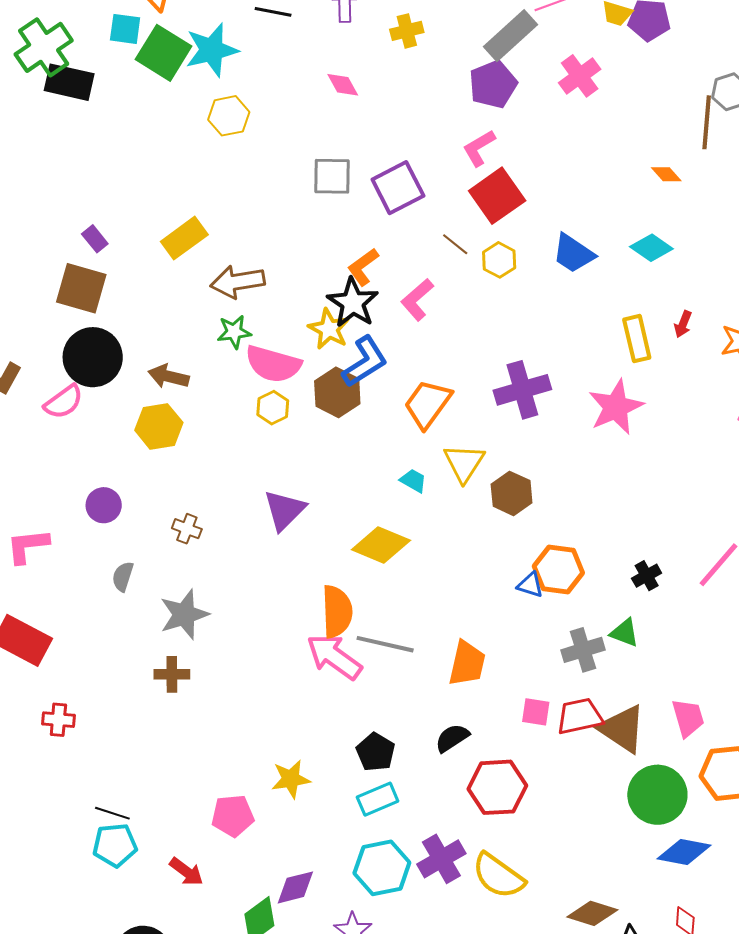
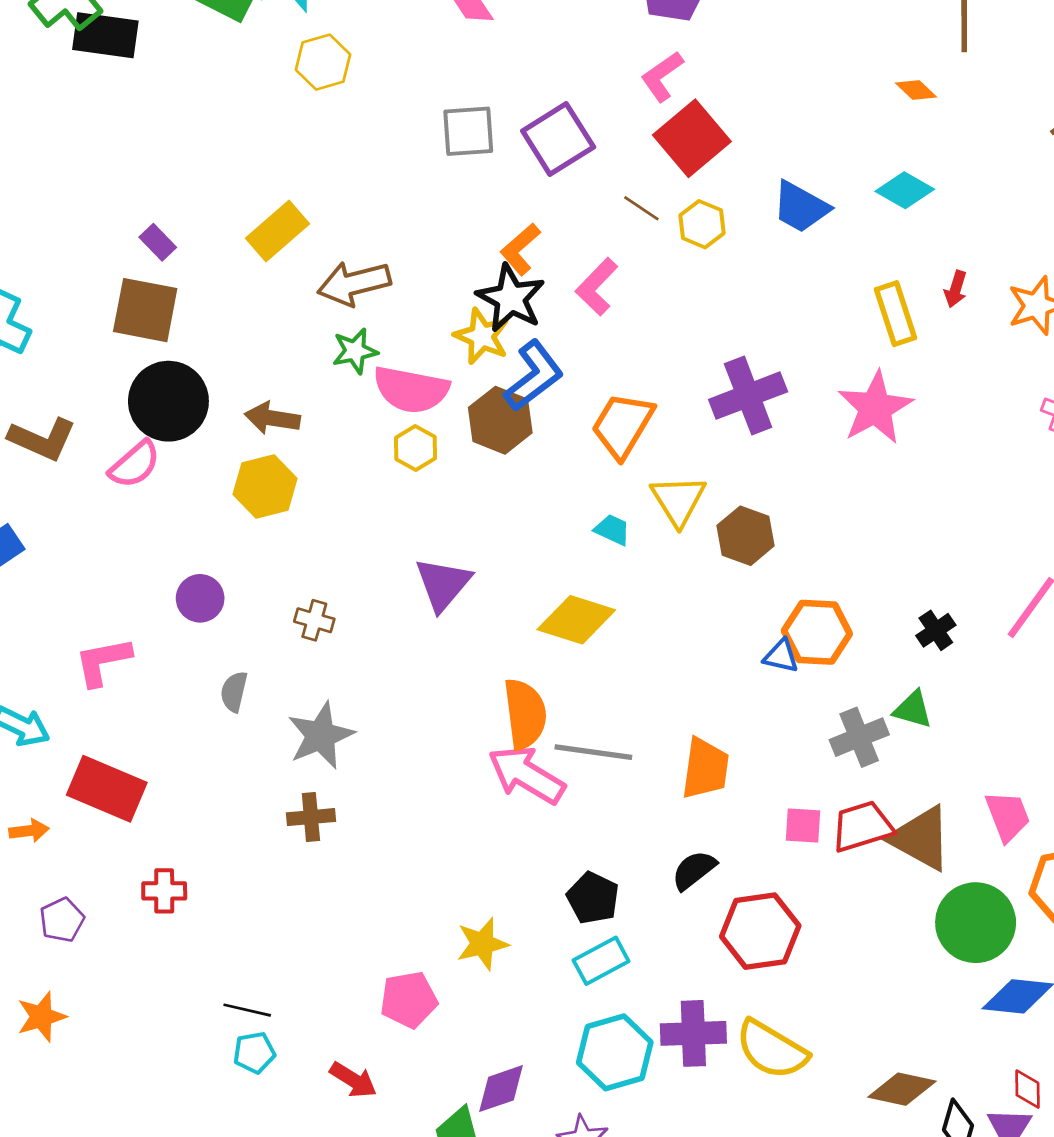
cyan pentagon: (115, 845) -> (254, 1053), size x0.7
purple cross: (441, 859) -> (693, 1033), turned 33

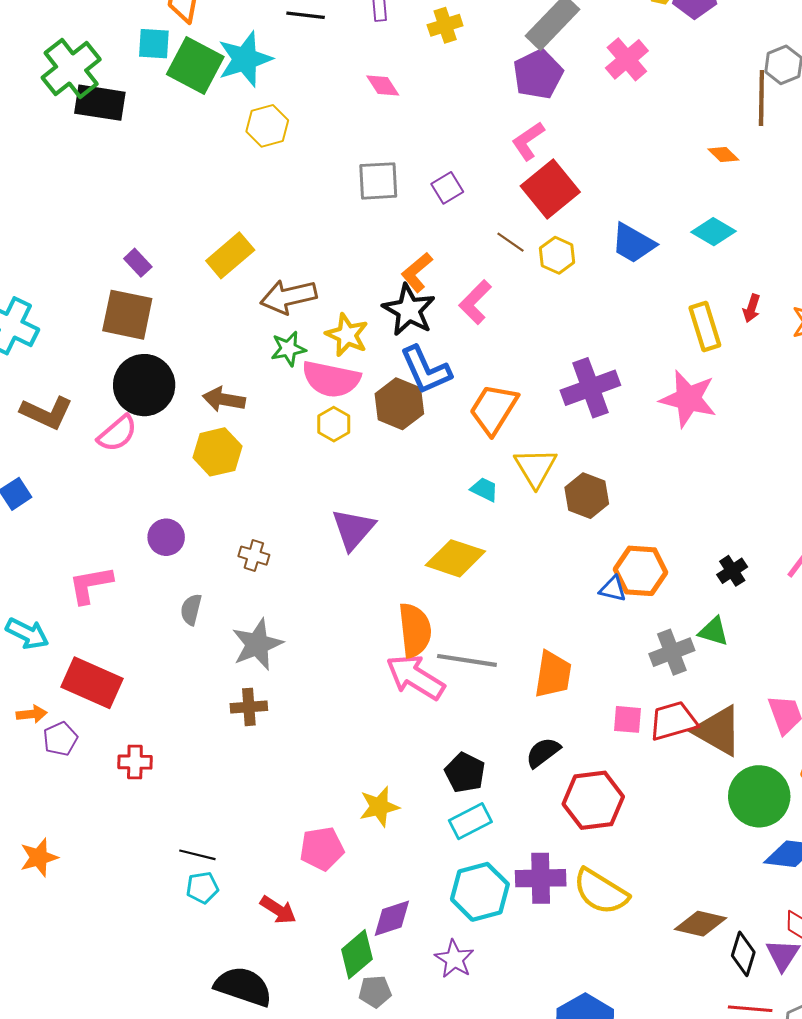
purple square: (558, 139) -> (447, 188), size x0.6
yellow star: (482, 336) -> (347, 335), moved
blue L-shape: (534, 376) -> (426, 370), turned 102
pink star: (875, 408) -> (688, 399), turned -30
purple pentagon: (62, 920) -> (60, 739), moved

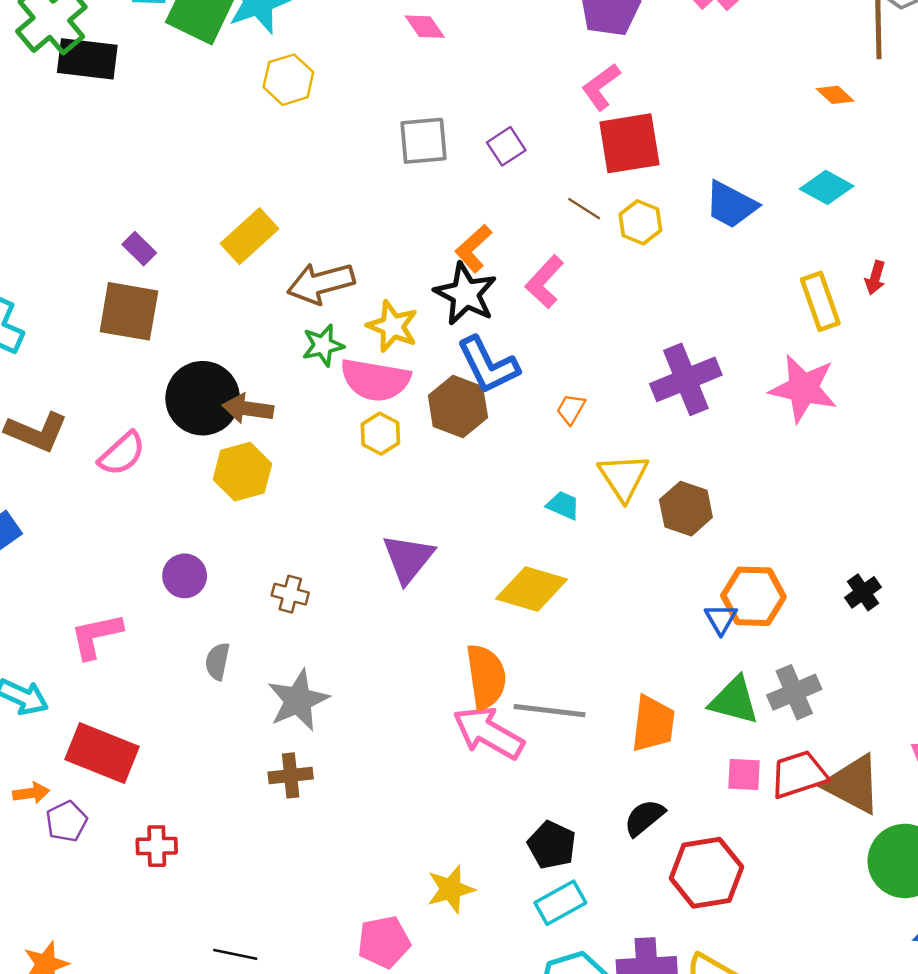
red square: (550, 189) -> (629, 143), turned 32
black circle: (144, 385) -> (203, 398), moved
orange trapezoid: (494, 409) -> (571, 409), size x0.5
blue triangle: (613, 589) -> (721, 619), turned 48
green triangle: (714, 631) -> (734, 701), moved, size x1.4

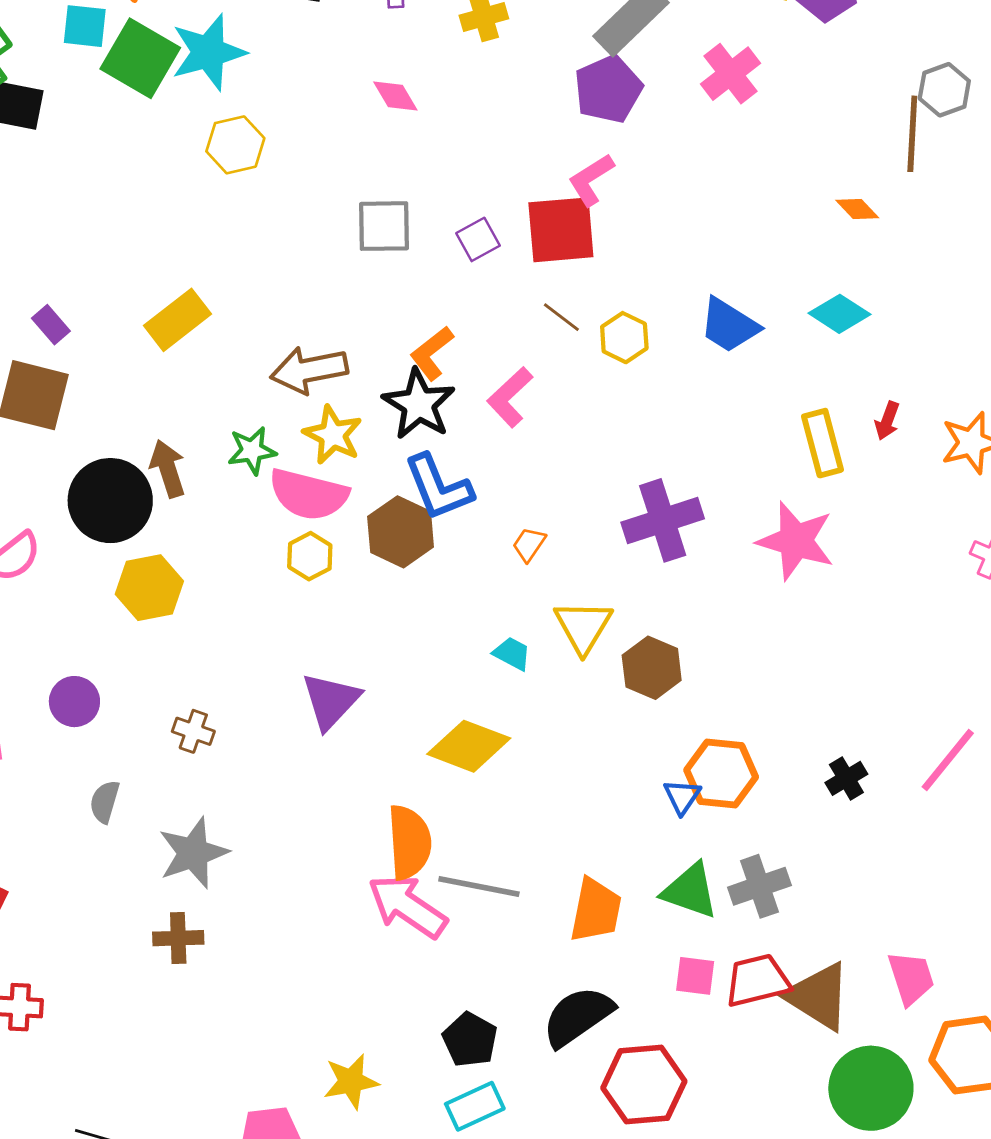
red square: (629, 143) -> (561, 230), moved
brown arrow: (321, 283) -> (309, 370), moved
brown arrow: (248, 409) -> (168, 469), moved, turned 60
black semicircle: (644, 818) -> (578, 1016), size x1.5

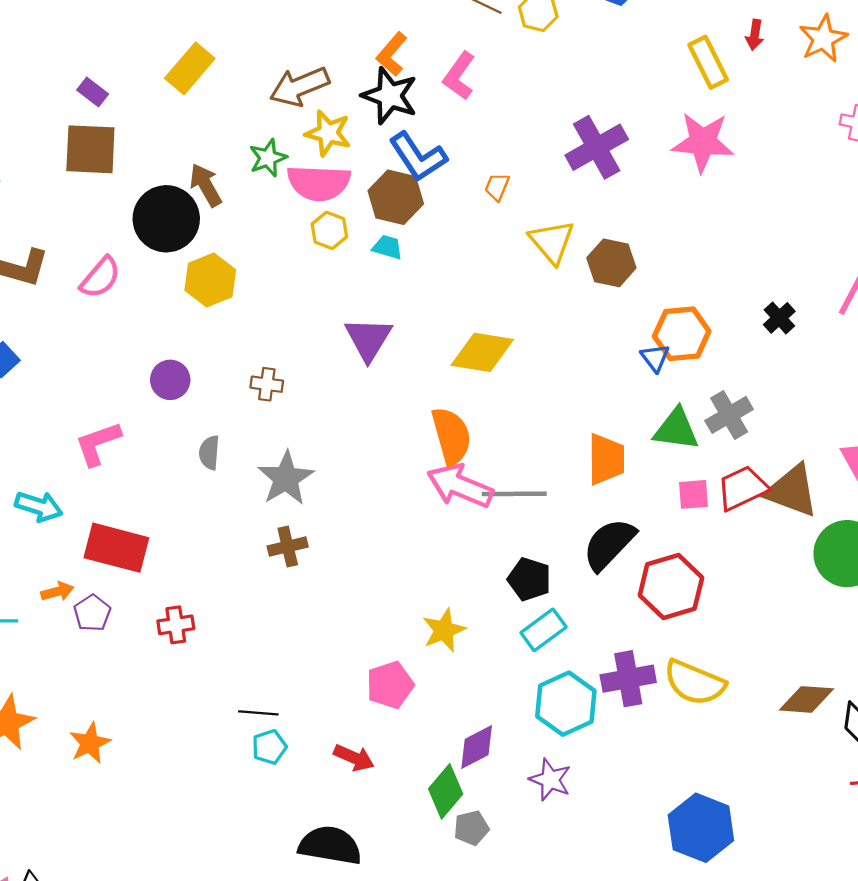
cyan trapezoid: (512, 654) -> (388, 247), moved
gray line: (479, 886) -> (514, 494), moved

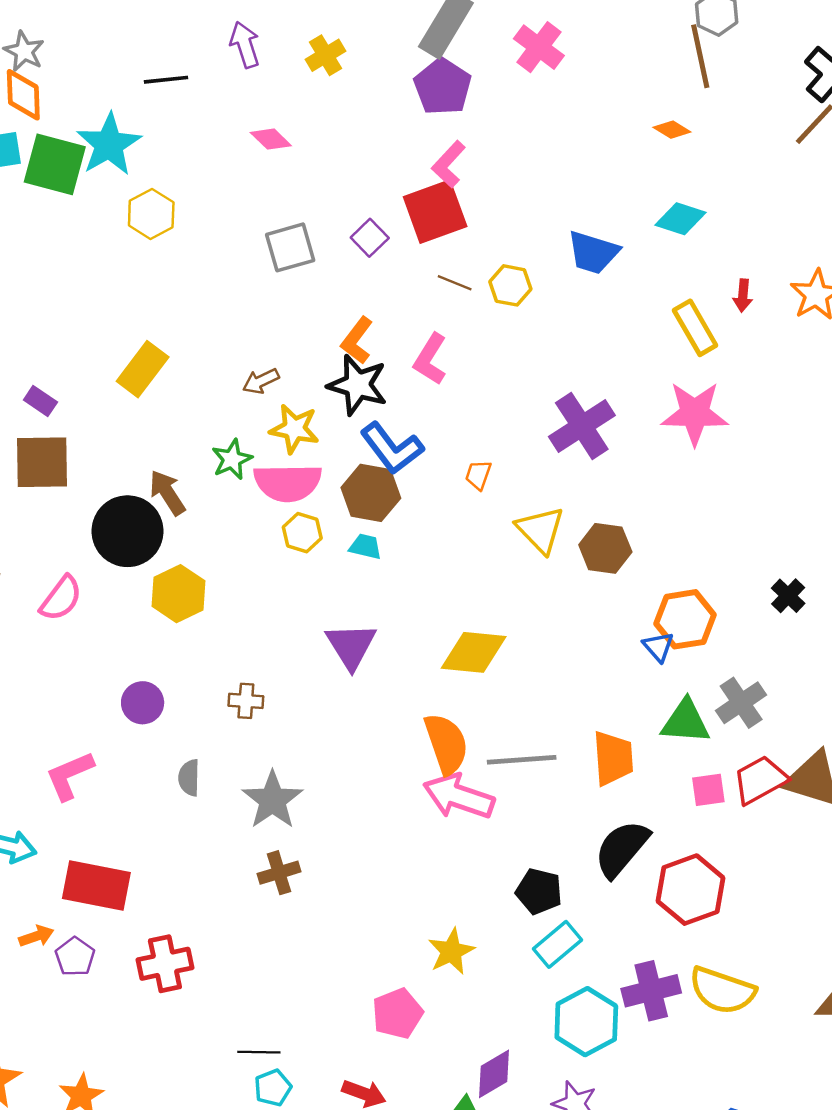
brown arrow: (300, 86) -> (261, 381), size x0.6
gray line: (514, 494) -> (522, 760), moved
red cross: (176, 625) -> (165, 964), size x1.4

